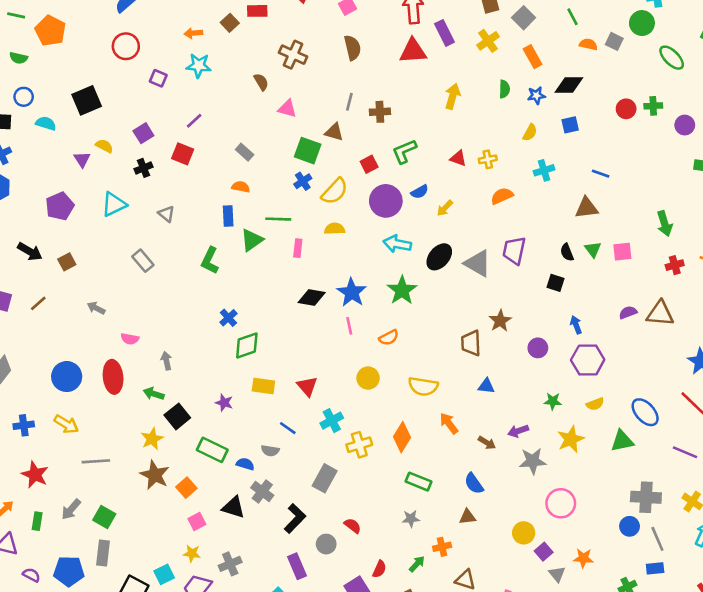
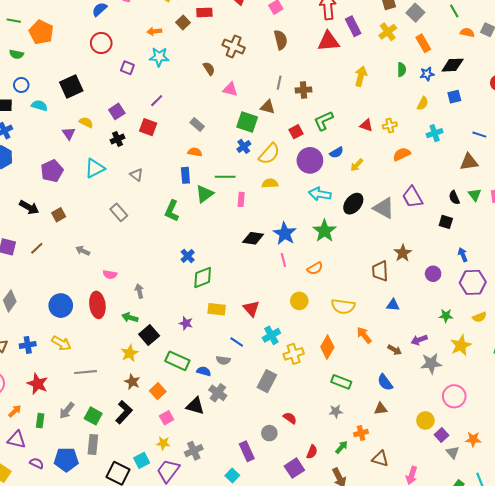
purple trapezoid: (514, 250) -> (412, 197), turned -40
brown star: (155, 475) -> (132, 382), size x0.7
black L-shape: (295, 518) -> (124, 412), moved

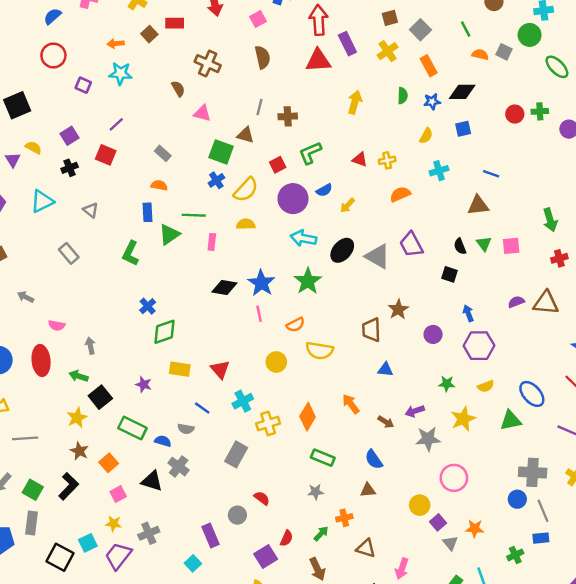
yellow semicircle: (343, 306) -> (320, 351), moved

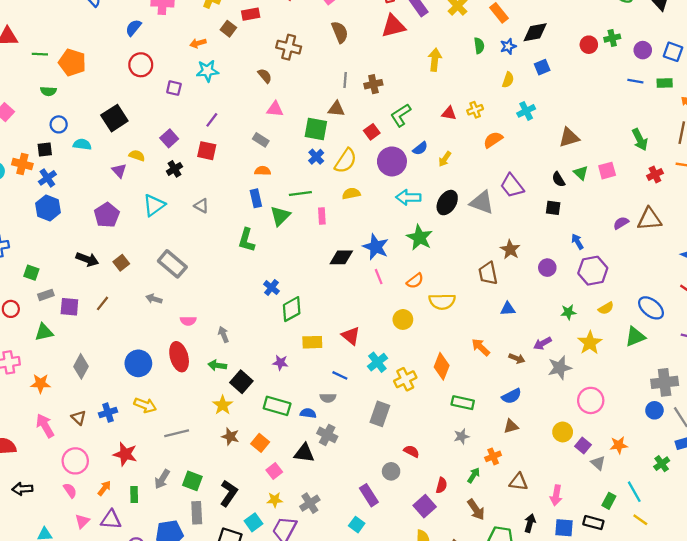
pink triangle: (202, 113) -> (275, 109), moved
blue line: (491, 174) -> (635, 81), moved
gray rectangle: (69, 253) -> (172, 264), moved, size x1.4
blue semicircle: (374, 459) -> (512, 396), turned -72
black L-shape: (69, 486) -> (229, 493), moved

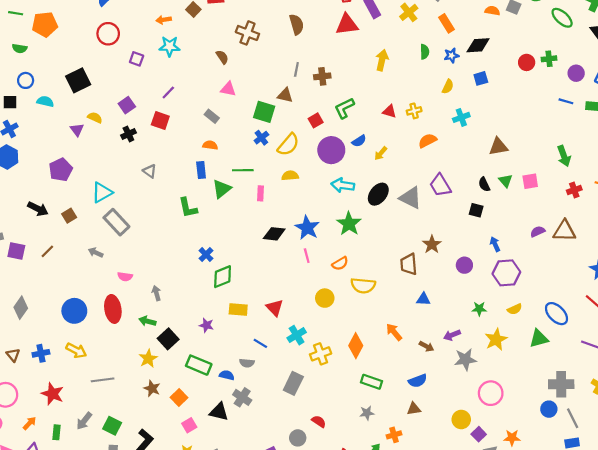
orange pentagon: (72, 63) -> (45, 24), turned -30
cyan triangle: (154, 205) -> (102, 192), moved
green L-shape: (247, 240) -> (188, 208), turned -35

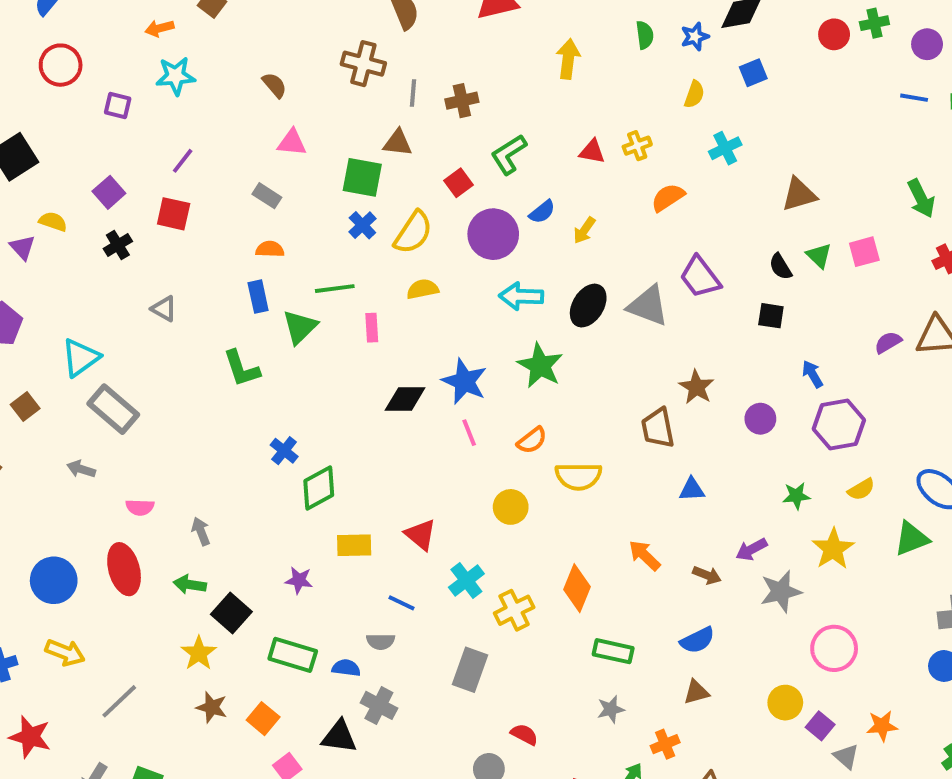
brown cross: (247, 33) -> (363, 64), moved
gray line: (103, 380) -> (119, 701), turned -30

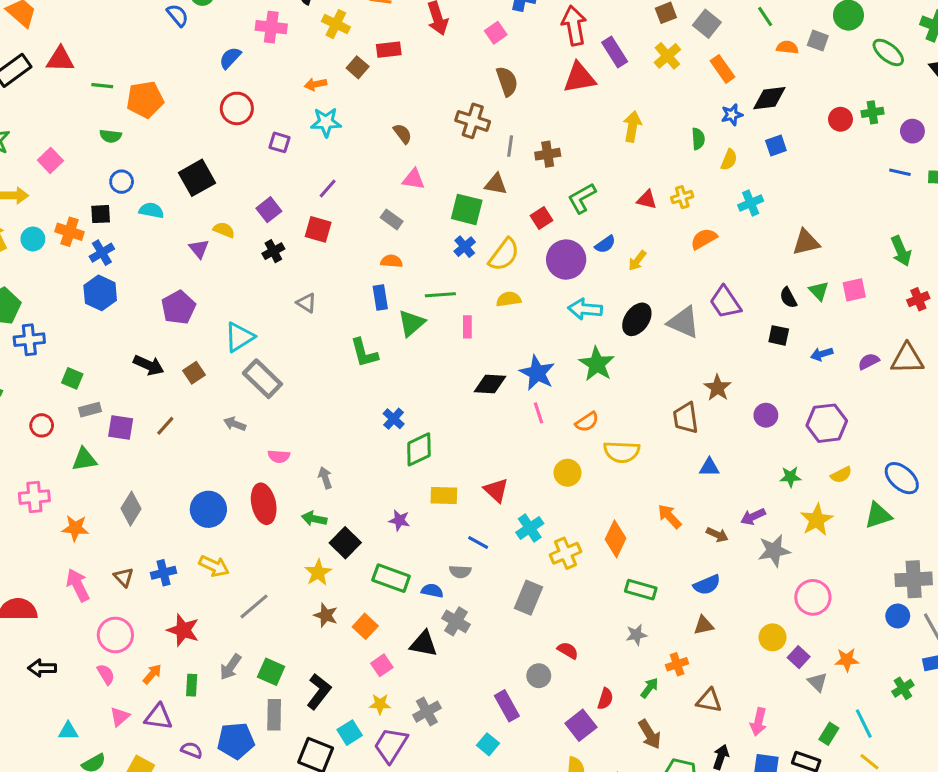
green semicircle: (645, 35) -> (698, 139), moved
blue arrow: (812, 374) -> (822, 354), moved, turned -80

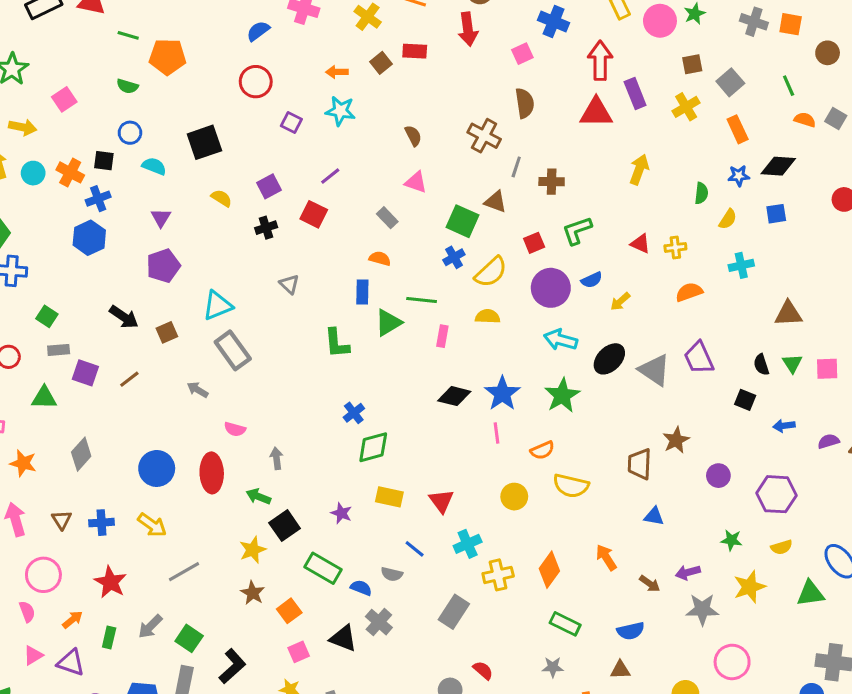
purple triangle: (199, 249) -> (161, 218), moved

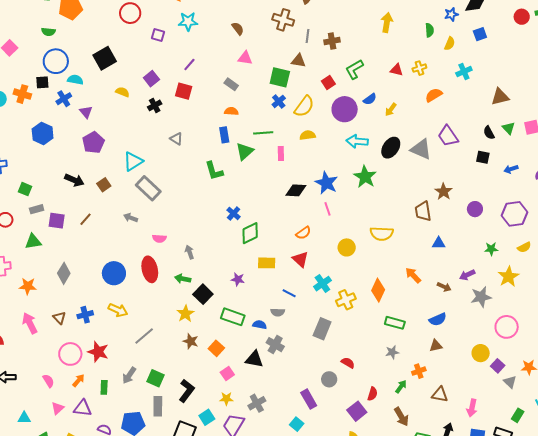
blue circle: (130, 133) -> (56, 61), size x1.6
blue cross: (98, 199) -> (64, 99), moved
orange semicircle: (542, 450) -> (303, 233), moved
pink circle: (43, 575) -> (70, 354), moved

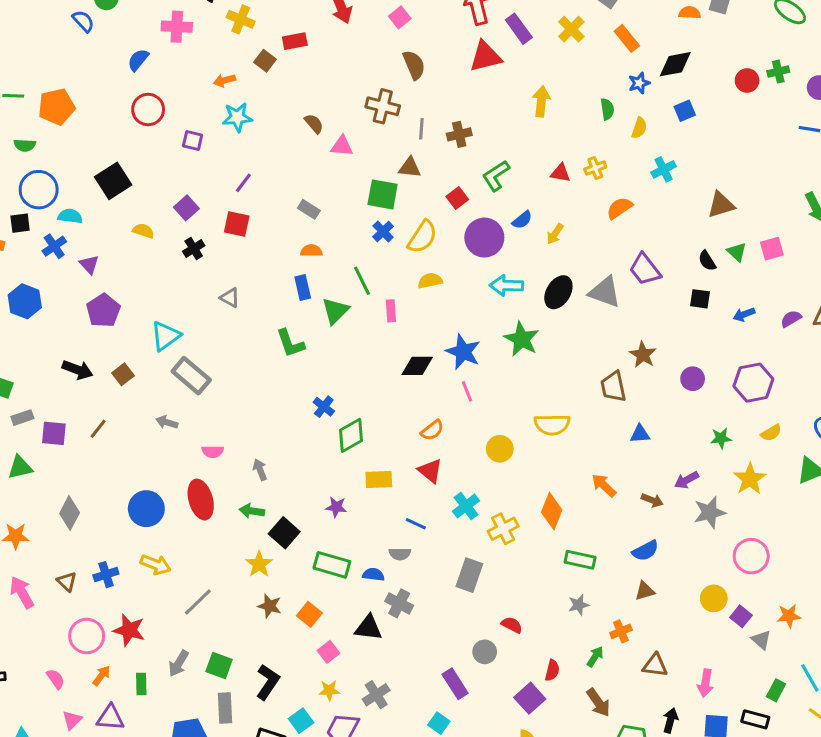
pink triangle: (245, 58) -> (342, 146), moved
green line: (263, 133) -> (362, 281), turned 72

